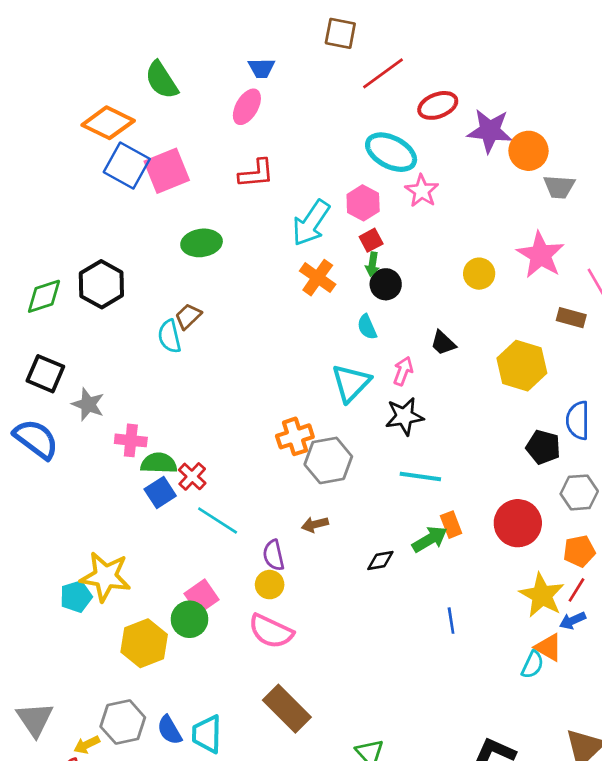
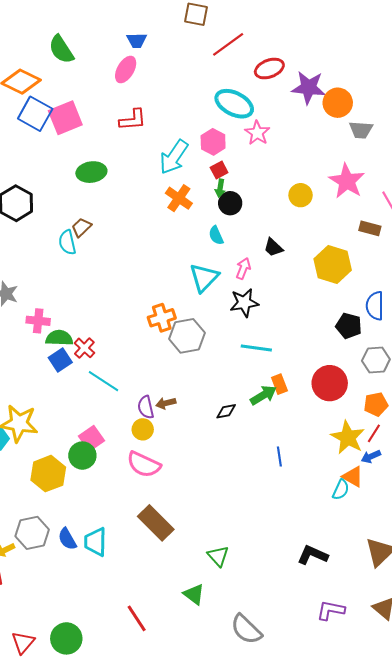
brown arrow: (315, 525) -> (166, 403), moved

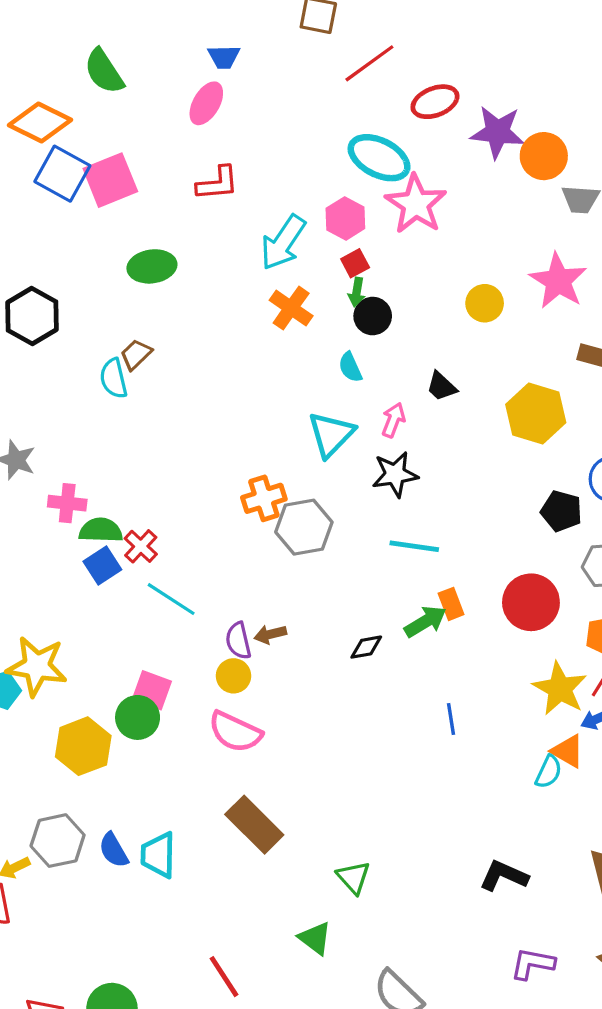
pink star: (257, 133) -> (416, 204), size x1.5
pink square: (91, 438) -> (152, 690), turned -35

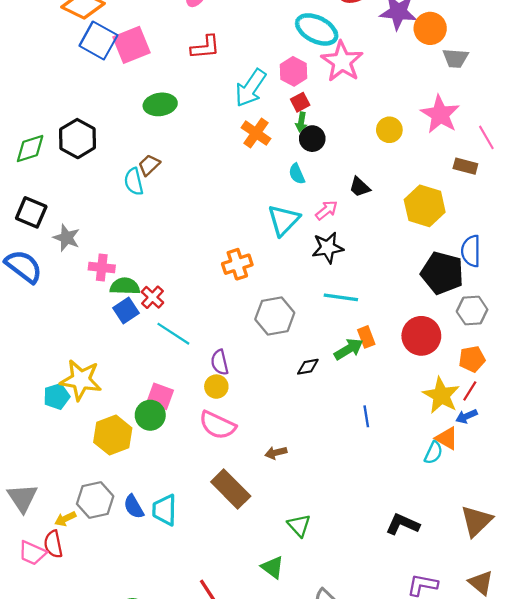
pink arrow: (393, 420) -> (327, 210), turned 30
black pentagon: (561, 511) -> (442, 273), size x1.5
gray hexagon: (304, 527) -> (275, 316), moved
brown arrow: (270, 634) -> (276, 453), moved

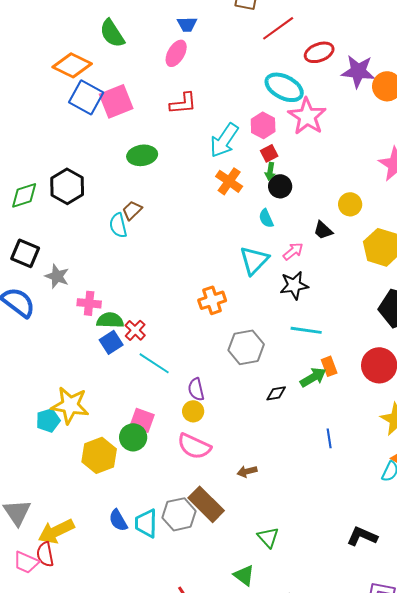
yellow circle: (389, 130) -> (350, 204), moved
gray hexagon: (95, 500) -> (179, 514), moved
yellow arrow: (65, 519) -> (56, 531), size x1.8

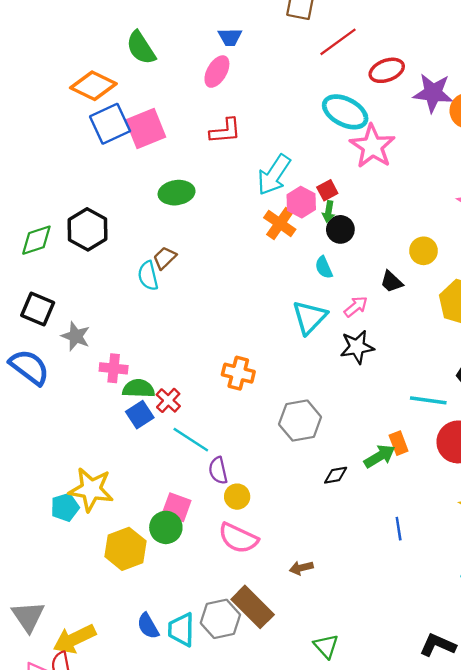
blue square: (86, 97) -> (110, 124), turned 36
pink hexagon: (263, 125) -> (301, 202), moved
orange cross: (212, 300) -> (238, 373), moved, turned 32
cyan line: (306, 330) -> (428, 400), moved
purple semicircle: (196, 389) -> (218, 470), moved

